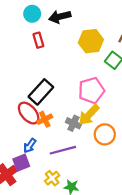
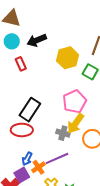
red ellipse: (29, 113) -> (22, 130), turned -40
orange cross: (45, 119) -> (38, 167), moved

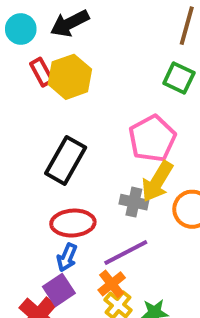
yellow hexagon: (68, 58) -> (70, 77), moved
red ellipse: (22, 130) -> (73, 223), moved
orange cross: (38, 167) -> (112, 284), moved

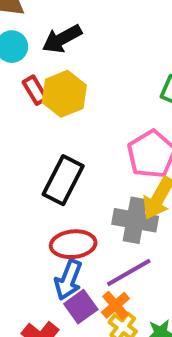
gray cross: (134, 202) -> (135, 220), size x1.5
blue arrow: (67, 257) -> (68, 280), size x1.4
purple square: (59, 290) -> (81, 307), moved

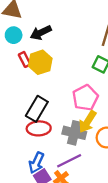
red ellipse: (73, 244) -> (39, 128), moved

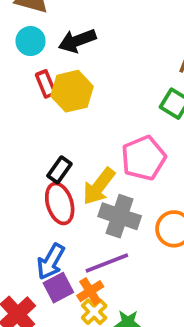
black rectangle: (37, 109) -> (59, 170), size x0.6
yellow arrow: (88, 122) -> (99, 186), moved
red ellipse: (39, 128) -> (60, 203), turned 70

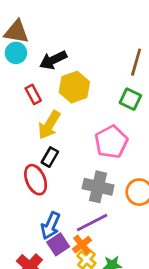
cyan circle: (30, 41) -> (16, 53), moved
yellow hexagon: (72, 91) -> (74, 87), moved
yellow arrow: (99, 186) -> (49, 125), moved
red ellipse: (60, 203) -> (36, 180), moved

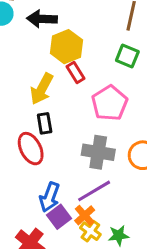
black arrow: (53, 60) -> (42, 19), turned 32
red rectangle: (33, 94) -> (75, 72), moved
black rectangle: (50, 157) -> (45, 123), turned -36

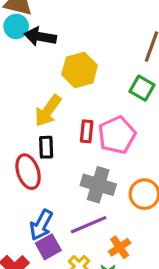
black arrow: (42, 19) -> (40, 37), moved
red rectangle: (75, 72) -> (87, 131), moved, turned 30
orange cross: (85, 215) -> (120, 247), moved

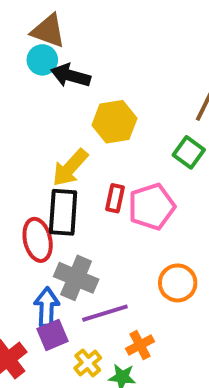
black rectangle: (46, 147) -> (63, 212), size x1.6
gray cross: (98, 185) -> (76, 278), moved
blue arrow: (41, 225) -> (47, 307), turned 148

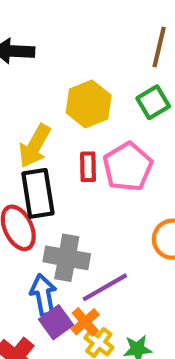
yellow hexagon: (114, 122) -> (89, 104), moved
green square: (189, 152) -> (153, 102), turned 36
orange cross: (140, 345) -> (85, 322), moved

